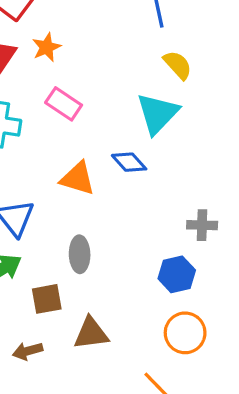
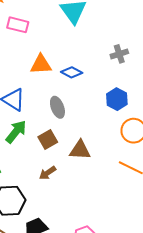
blue diamond: (129, 162) -> (72, 72), moved
gray cross: (202, 225) -> (119, 54), moved
brown triangle: (91, 333) -> (80, 150), turned 30

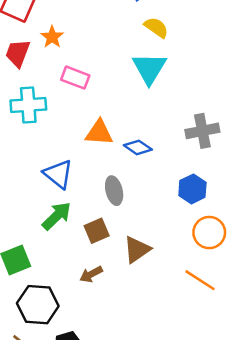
gray cross: (119, 54) -> (202, 131), size x1.4
brown triangle: (80, 150) -> (137, 250), turned -45

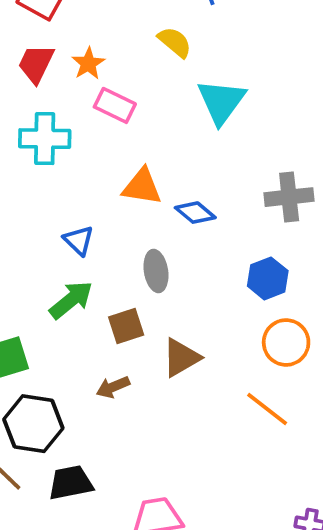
yellow semicircle: (156, 27) -> (175, 42), moved
orange star: (52, 37) -> (88, 64), moved
blue triangle: (58, 174) -> (79, 240), size x0.7

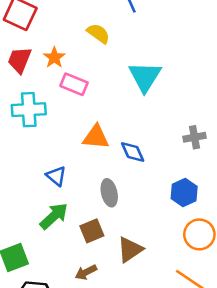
yellow semicircle: (175, 42) -> (98, 33), moved
gray cross: (289, 197) -> (195, 137), size x0.7
blue diamond: (195, 213) -> (133, 152), turned 30

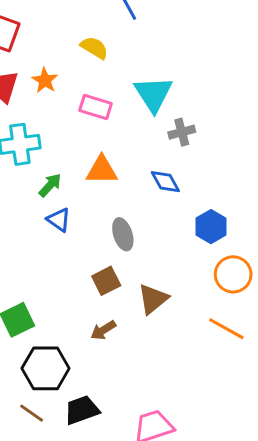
pink rectangle: (74, 84) -> (96, 107), moved
gray cross: (195, 137) -> (182, 132), moved
blue diamond: (133, 152) -> (165, 182), moved
green arrow: (54, 216) -> (50, 185), moved, size x0.7

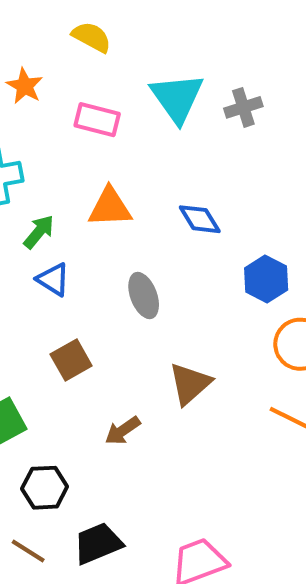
gray cross: (182, 132) -> (243, 107), moved
brown square: (106, 281) -> (71, 360), moved
black hexagon: (46, 368) -> (45, 488), size x0.7

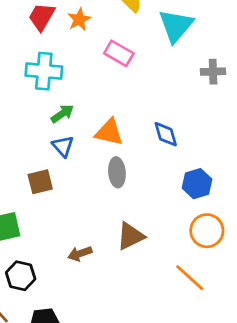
cyan triangle: (177, 98) -> (176, 26), moved
orange triangle: (110, 207) -> (109, 132), moved
brown square: (71, 360) -> (40, 182), moved

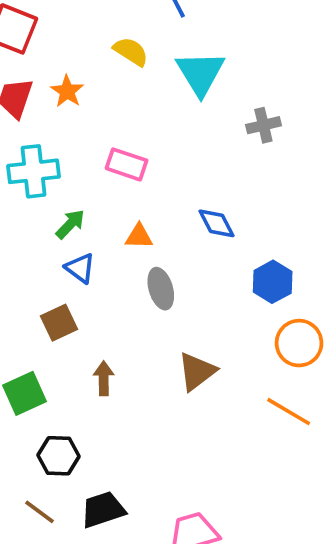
pink rectangle: (119, 53) -> (127, 164), moved
orange triangle: (109, 132) -> (139, 236), size x0.7
brown arrow: (80, 254) -> (104, 378), moved, turned 120

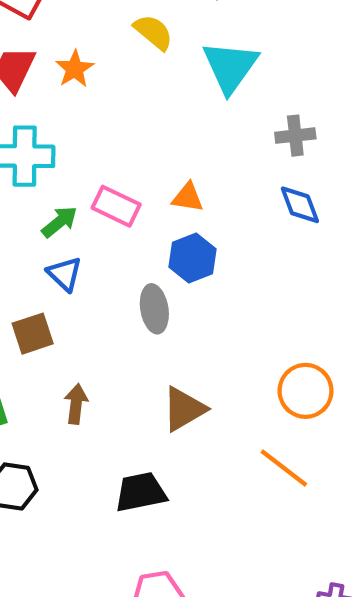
pink rectangle: (127, 164) -> (116, 206), moved
blue diamond: (216, 223) -> (300, 205), moved
orange triangle: (139, 236) -> (188, 197), moved
blue hexagon: (273, 282) -> (192, 258), moved
black trapezoid: (103, 510) -> (141, 492), moved

